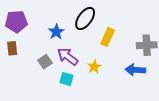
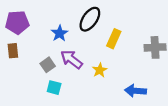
blue arrow: (135, 70) -> (135, 91), moved
cyan square: (67, 79) -> (54, 88), moved

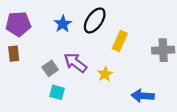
blue star: (60, 33) -> (63, 24), moved

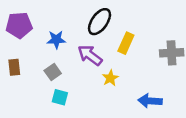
blue star: (63, 24) -> (56, 40), moved, turned 30
brown rectangle: (14, 54) -> (14, 67), moved
purple arrow: (75, 63) -> (90, 55), moved

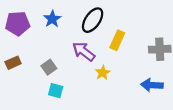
blue star: (56, 40) -> (52, 19), moved, turned -30
brown rectangle: (14, 67) -> (13, 63), turned 72
blue arrow: (150, 101) -> (152, 85), moved

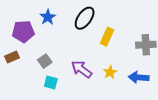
purple pentagon: (18, 23) -> (23, 31), moved
purple arrow: (84, 51) -> (81, 69), moved
yellow star: (103, 73) -> (110, 72), moved

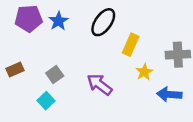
purple pentagon: (23, 31) -> (29, 18), moved
yellow star: (110, 72) -> (144, 72), moved
cyan square: (51, 83) -> (46, 101), moved, turned 32

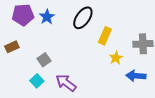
brown rectangle: (15, 70) -> (12, 47), moved
purple arrow: (100, 84) -> (66, 83), moved

